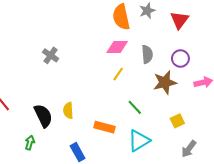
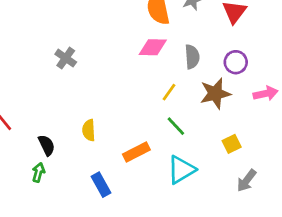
yellow line: (118, 74) -> (169, 92), moved
black semicircle: (43, 116) -> (47, 145), moved, size x0.7
orange rectangle: (105, 127) -> (136, 152), turned -42

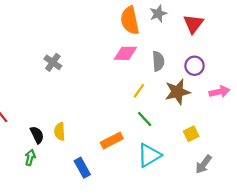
yellow semicircle: (89, 130) -> (60, 131), moved

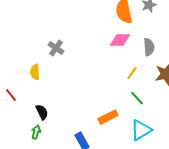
yellow semicircle: (60, 131) -> (35, 72), moved

